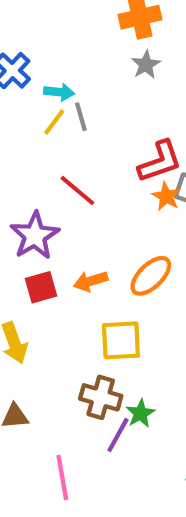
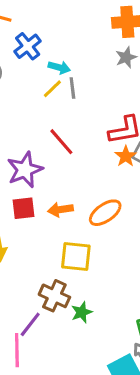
purple line: (118, 435) -> (30, 324), moved

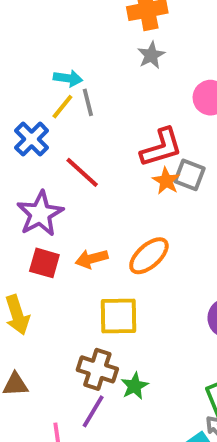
blue cross: (28, 46) -> (32, 139), moved
red square: (23, 208) -> (44, 263), turned 30
purple line: (30, 324) -> (93, 411), moved

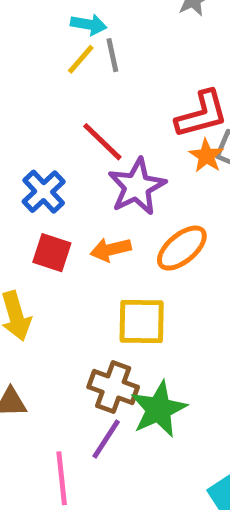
blue cross: (32, 139) -> (44, 192), moved
purple star: (40, 214) -> (137, 187), moved
green star: (135, 386) -> (159, 409), size x1.6

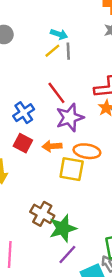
orange ellipse: (182, 248) -> (87, 151), turned 40
yellow square: (142, 322) -> (72, 169), moved
purple line: (106, 439) -> (67, 254), moved

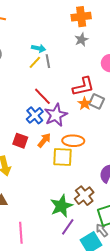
blue cross: (24, 113) -> (35, 115), moved
orange arrow: (52, 146) -> (44, 140), turned 140
brown cross: (42, 214) -> (84, 196), moved, turned 30

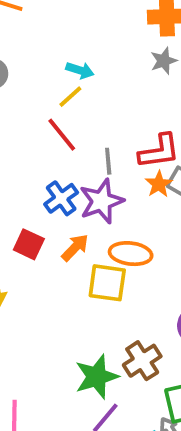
gray line: (48, 61) -> (108, 161), moved
red line: (42, 96) -> (62, 135), moved

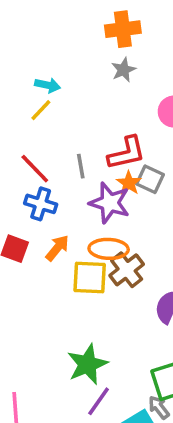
red line: (62, 135) -> (35, 169), moved
blue cross: (61, 198) -> (41, 204), turned -32
purple star: (101, 201) -> (110, 203), moved, turned -30
brown cross: (142, 361) -> (127, 270), moved

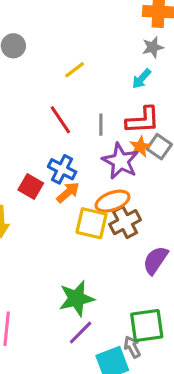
cyan arrow: (48, 85) -> (141, 79), moved, turned 110
blue cross: (41, 204) -> (62, 169), moved
orange ellipse: (109, 249) -> (113, 201), turned -32

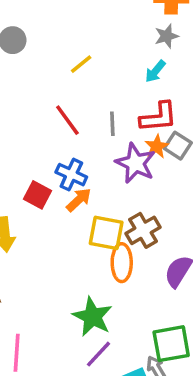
orange ellipse: (113, 201) -> (122, 263), moved, turned -68
green star: (76, 299) -> (92, 317), turned -30

